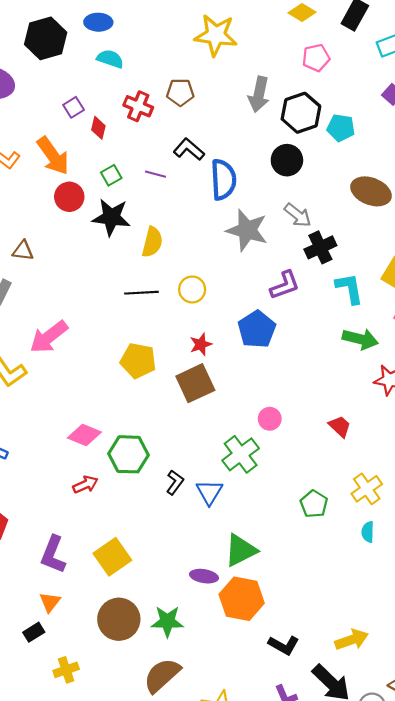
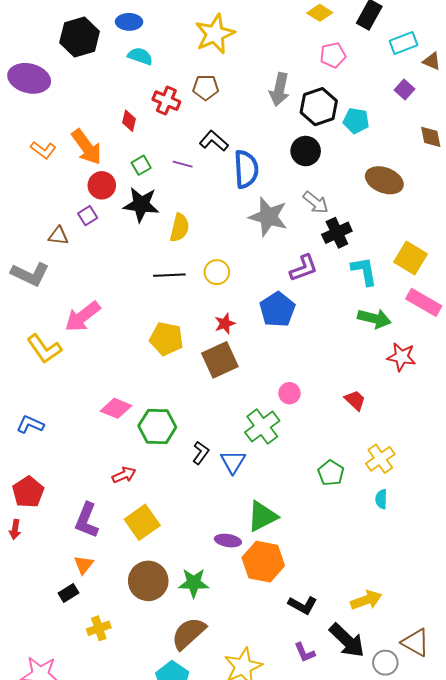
yellow star: (216, 35) -> (215, 34), moved, turned -30
purple square: (74, 107) -> (88, 216), moved
red arrow: (85, 485) -> (124, 475), moved

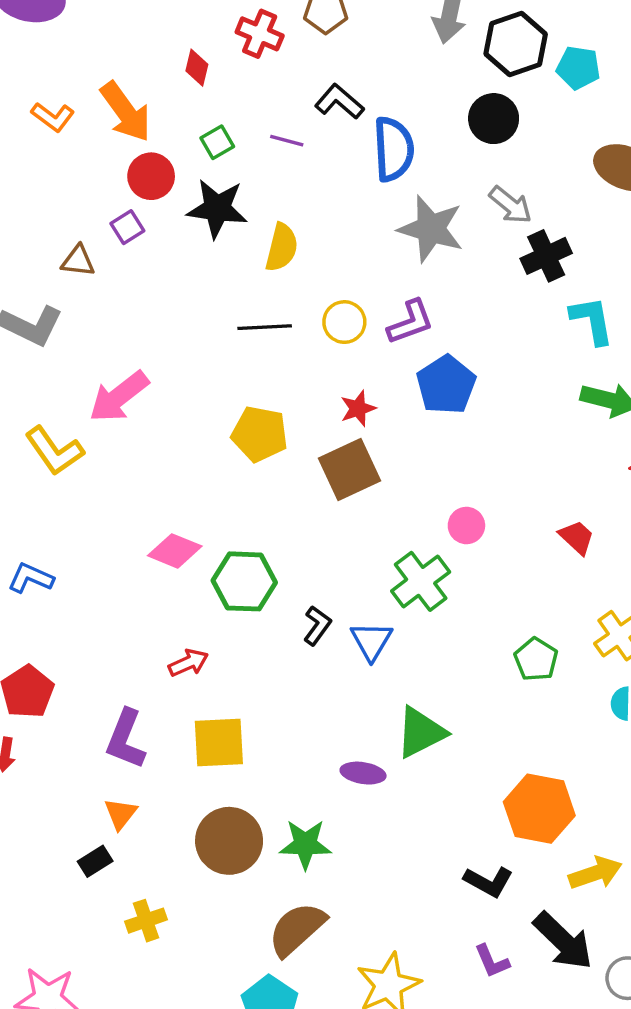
purple L-shape: (304, 268) -> (410, 322), moved
yellow square: (142, 522) -> (219, 743), turned 32
orange hexagon: (263, 562) -> (539, 809), moved

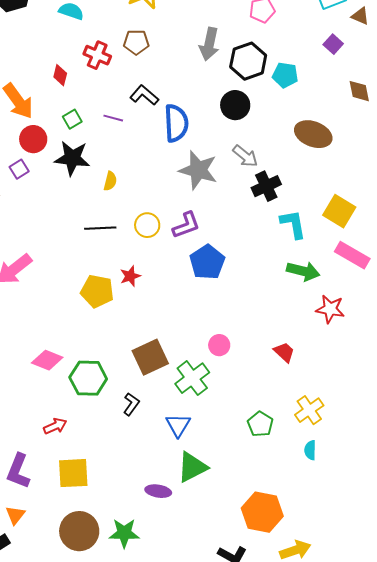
yellow semicircle: (282, 247) -> (110, 181), size x0.7
red star: (358, 409) -> (130, 276), moved
brown square: (349, 470) -> (150, 357), moved
blue triangle: (371, 641) -> (178, 425), moved

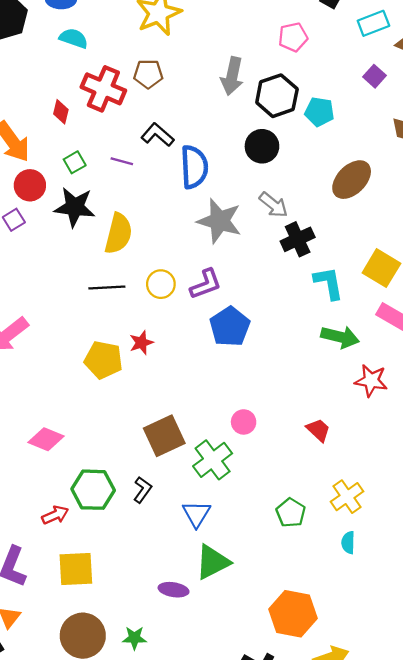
red cross: (97, 55) -> (103, 89), size x1.4
brown ellipse: (313, 134) -> (352, 180), turned -66
yellow semicircle: (110, 181) -> (118, 234), size x1.8
green hexagon: (88, 378) -> (93, 490), moved
green star: (124, 533) -> (134, 638), size x0.7

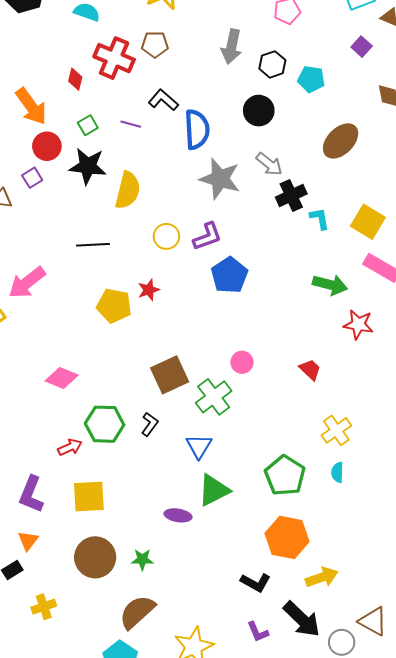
black hexagon: (277, 96) -> (272, 64), size x0.7
cyan L-shape: (329, 283) -> (320, 219), moved, size x0.7
black line: (107, 288) -> (93, 245), moved
green pentagon: (291, 513) -> (285, 476), moved, size x1.5

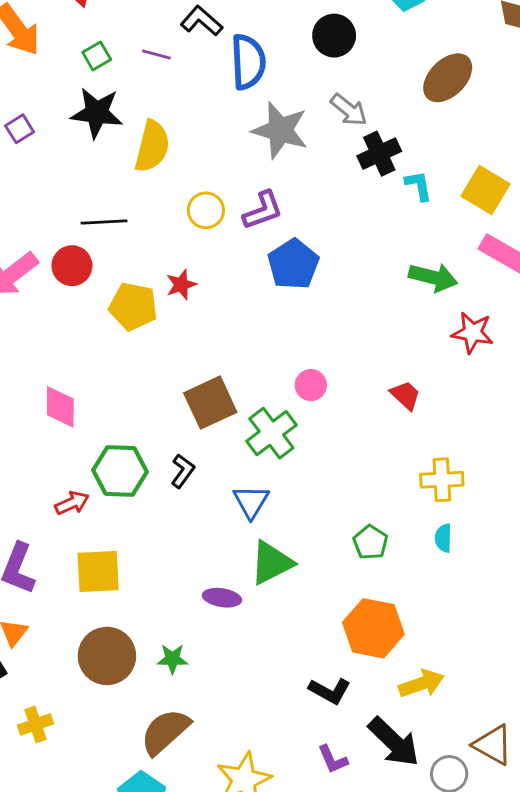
red circle: (47, 146) -> (72, 266), moved
pink diamond: (62, 378) -> (60, 407), turned 68
yellow cross: (336, 430) -> (442, 480), turned 32
green pentagon: (285, 476) -> (371, 542), size x0.6

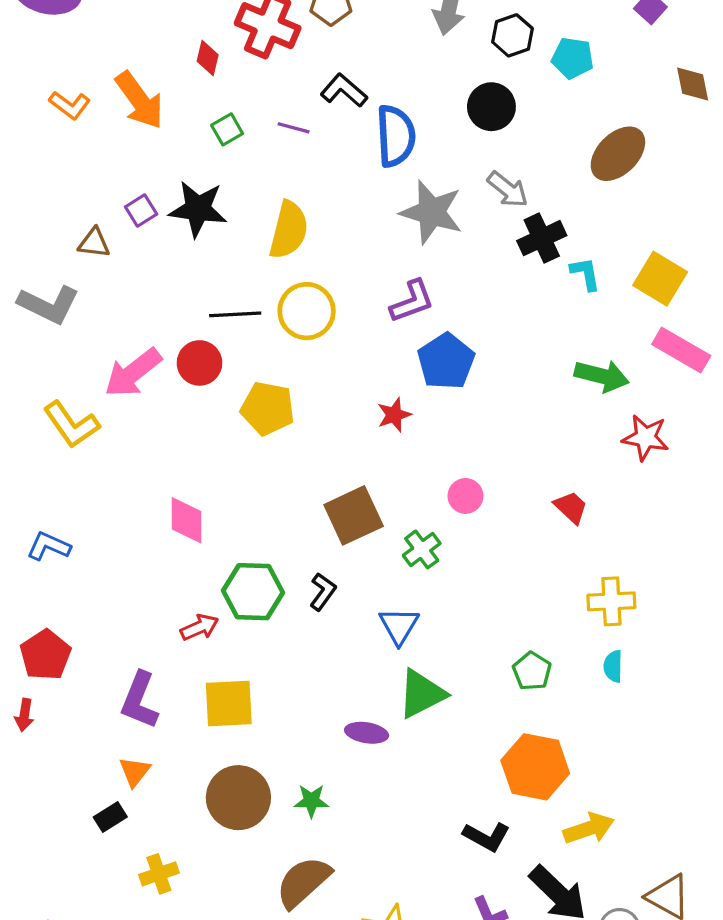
black star: (97, 113) -> (198, 209), moved
yellow circle: (206, 210) -> (307, 311), moved, size x1.4
red star: (181, 285) -> (394, 415), moved
green cross: (271, 433) -> (422, 549), size x0.7

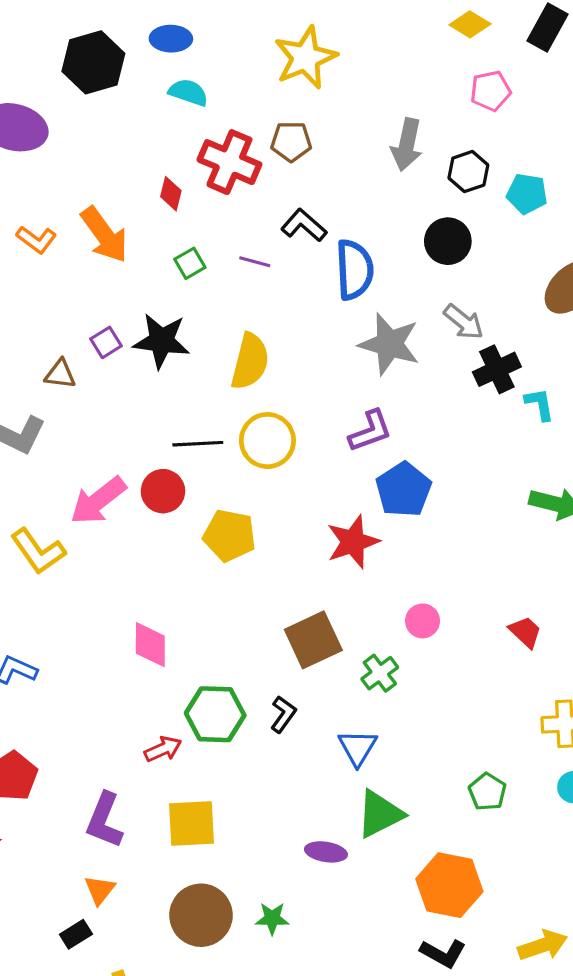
red star: (394, 415) -> (353, 542), size x1.6
orange hexagon: (535, 767) -> (449, 885), moved

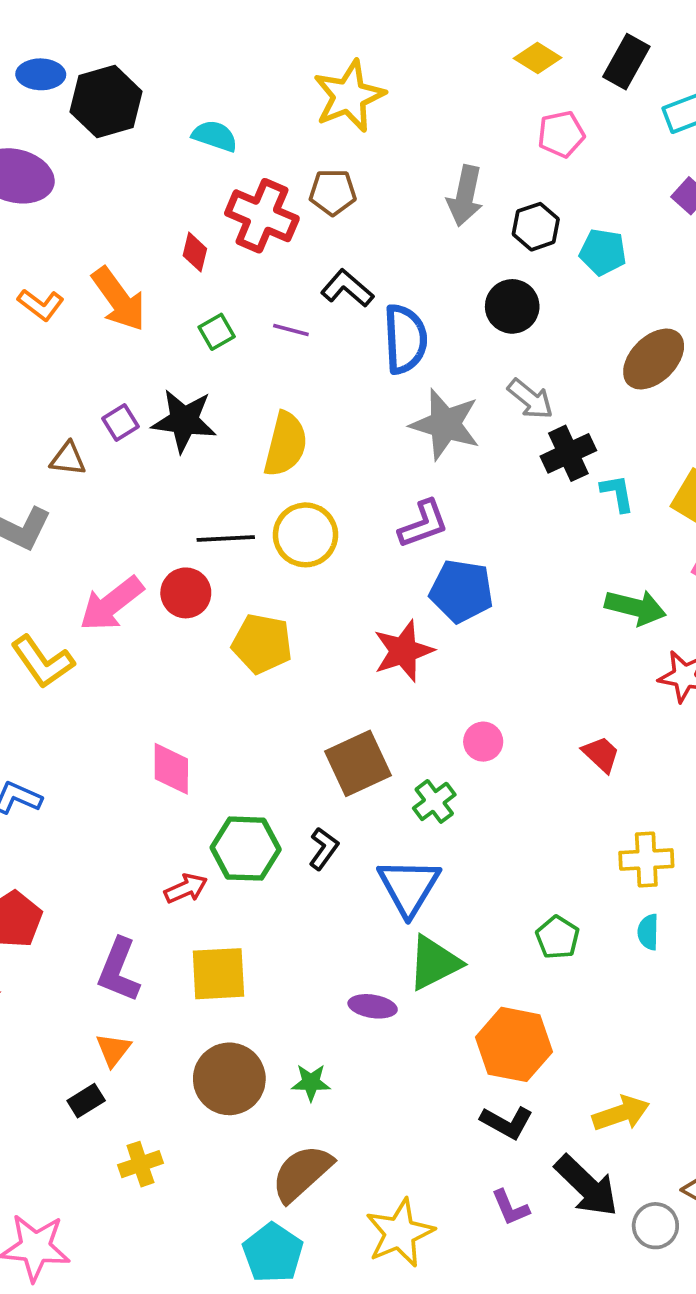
blue ellipse: (171, 39) -> (41, 74), moved
blue pentagon: (404, 490) -> (461, 591), turned -30
blue triangle: (358, 747) -> (409, 887), size x1.4

